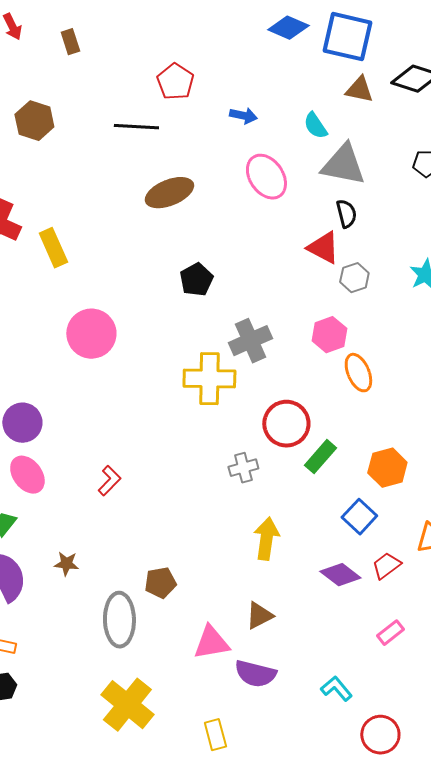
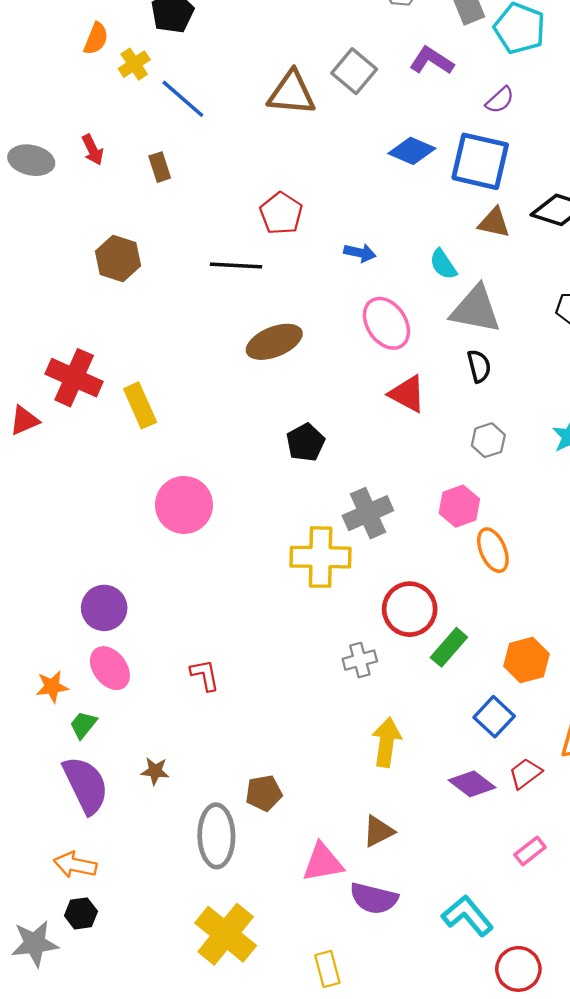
red triangle: (323, 248) -> (407, 394), moved
red L-shape: (109, 481) -> (205, 675), turned -56
cyan L-shape: (336, 689) -> (467, 916), size x1.4

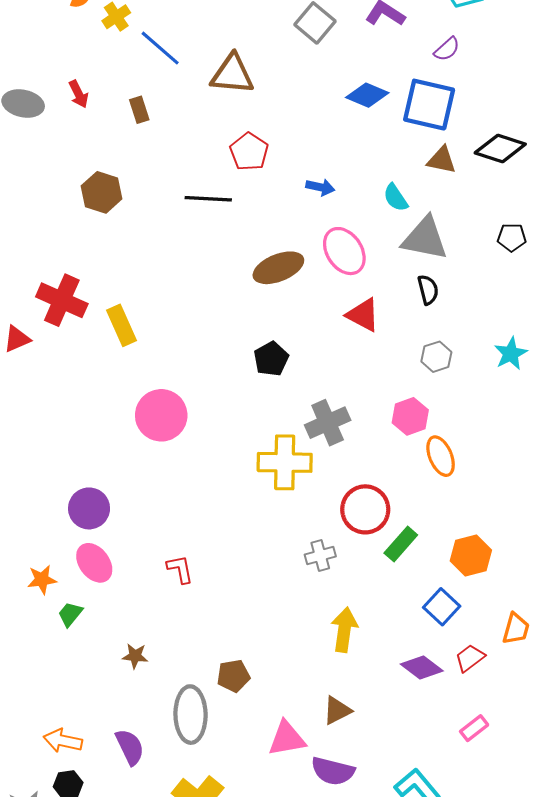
brown triangle: (292, 93) -> (232, 74), moved
brown ellipse: (274, 342) -> (278, 268), moved
purple semicircle: (86, 785) -> (130, 747), moved, size x0.7

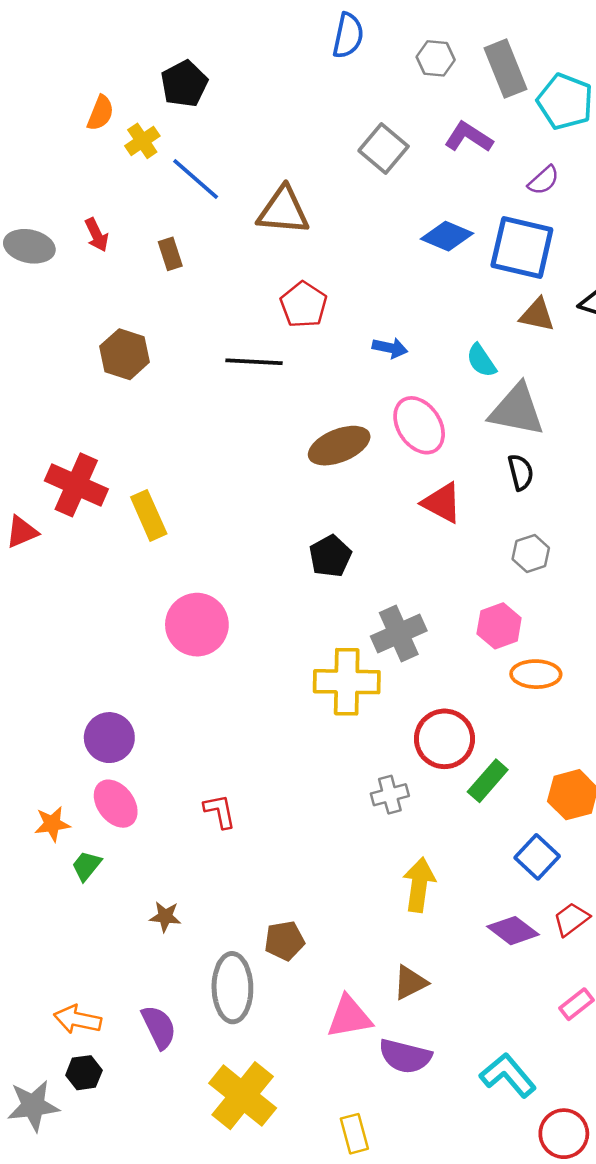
orange ellipse: (441, 456) -> (536, 674), turned -66

